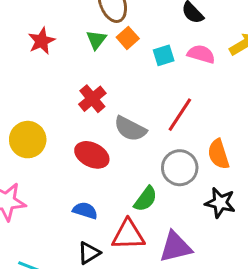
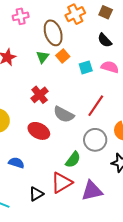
blue semicircle: (85, 210) -> (16, 163), moved
red triangle: (128, 235) -> (62, 183), turned -30

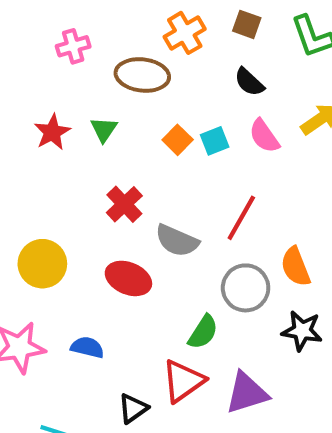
brown ellipse: (53, 33) -> (142, 75), turned -60
orange square: (63, 56) -> (178, 140), moved
green triangle: (43, 57) -> (104, 130), moved
pink semicircle: (110, 67) -> (264, 136), turned -138

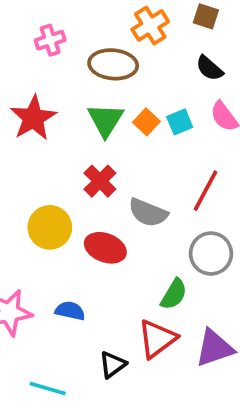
green triangle: (104, 130) -> (106, 120), moved, size x1.5
red star: (52, 132) -> (33, 118), size x1.4
yellow circle: (42, 264) -> (50, 227), moved

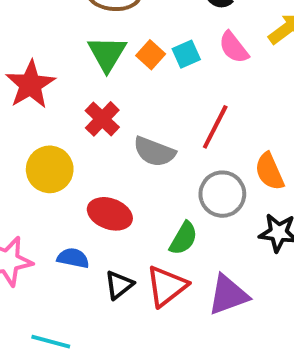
red star: (33, 118) -> (30, 85), moved
red ellipse: (105, 248) -> (110, 214), moved
black triangle: (113, 365) -> (119, 285), moved

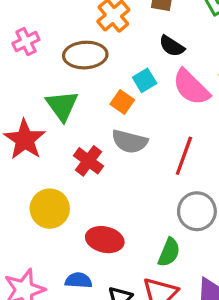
pink semicircle: (234, 47) -> (191, 87), size x1.4
green triangle: (107, 54) -> (62, 106), moved
cyan square: (186, 54) -> (145, 80), moved
gray semicircle: (154, 152) -> (130, 142), moved

